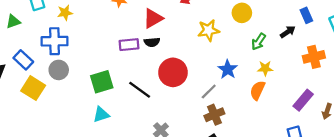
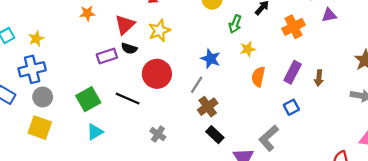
yellow star: (209, 30) -> (159, 31), moved
black semicircle: (152, 42) -> (129, 48), turned 35
yellow square: (33, 88) -> (40, 128), moved
orange semicircle: (258, 90) -> (258, 77), moved

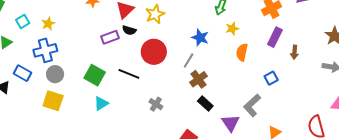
purple rectangle: (293, 72) -> (275, 37), moved
green square: (88, 99) -> (95, 75), turned -30

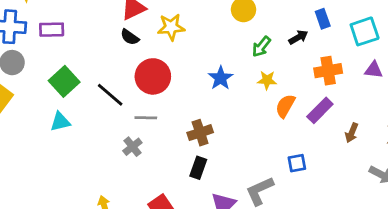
purple rectangle: (110, 37) -> (52, 30), moved
orange semicircle: (242, 52) -> (285, 106), moved
brown arrow: (295, 52) -> (352, 133), moved
gray line: (189, 61) -> (146, 118), moved, turned 42
black rectangle: (205, 104) -> (198, 168), turned 49

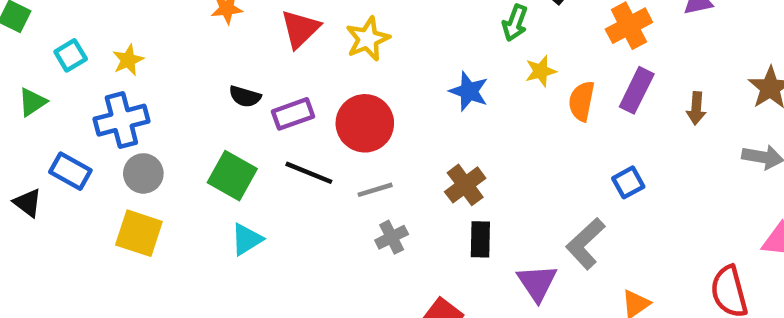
purple rectangle: (52, 30) -> (293, 114), moved
black semicircle: (130, 37) -> (245, 96), moved
gray cross: (132, 147) -> (392, 237), moved, turned 30

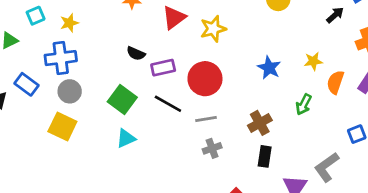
green arrow: (515, 23) -> (304, 104), moved

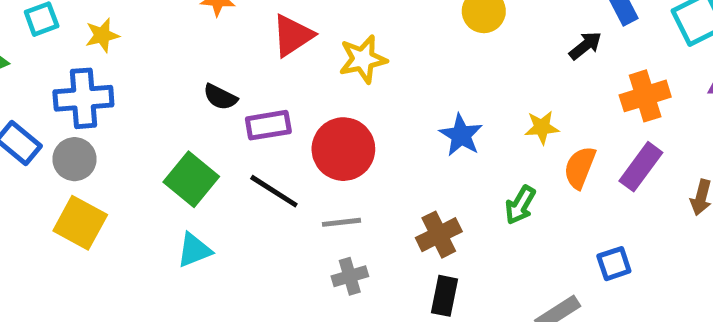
gray circle: (70, 91) -> (75, 159), moved

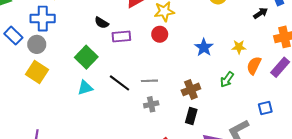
red circle: (343, 149) -> (160, 34), moved, size x0.6
black line: (274, 191) -> (120, 83), moved

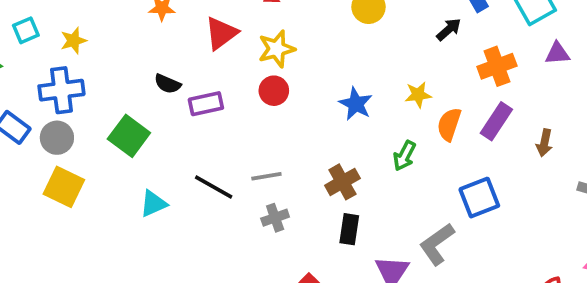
green square: (86, 57) -> (129, 136), moved
blue square: (265, 108) -> (479, 198), size x1.5

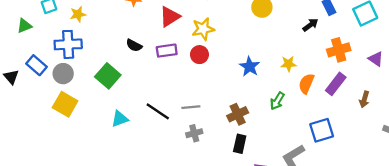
purple triangle: (557, 53) -> (376, 59), moved, turned 35
purple rectangle: (206, 104) -> (167, 51), moved

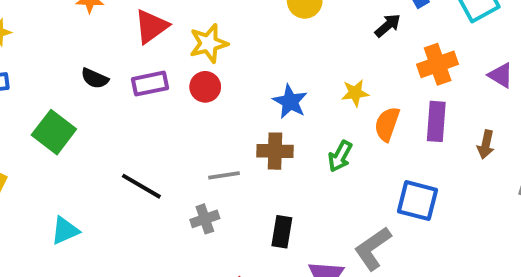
purple rectangle: (336, 84) -> (436, 121), turned -30
gray line: (191, 107) -> (224, 175), moved
brown cross: (238, 114) -> (275, 151), moved, turned 30
cyan triangle: (120, 119) -> (65, 231), moved
blue square: (322, 130) -> (418, 201), turned 35

